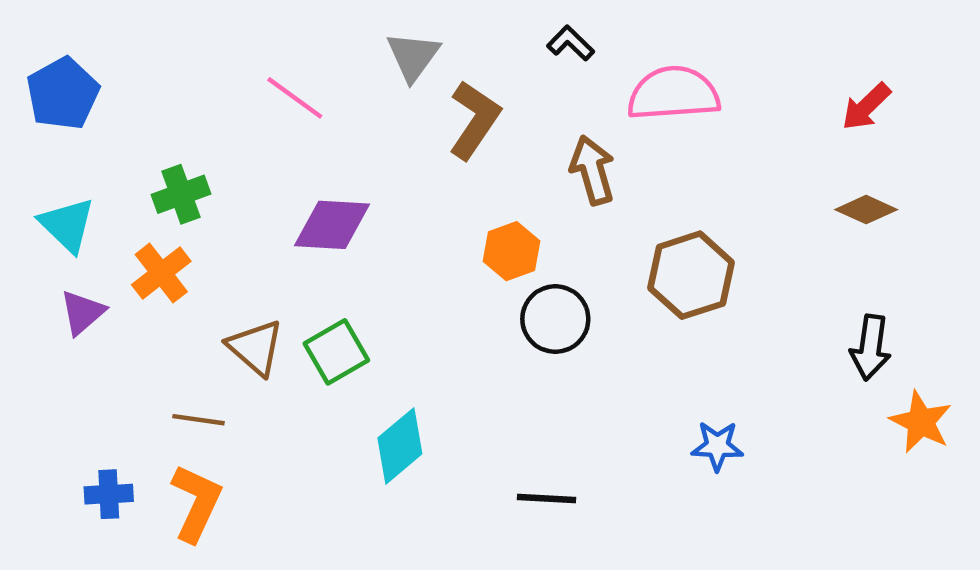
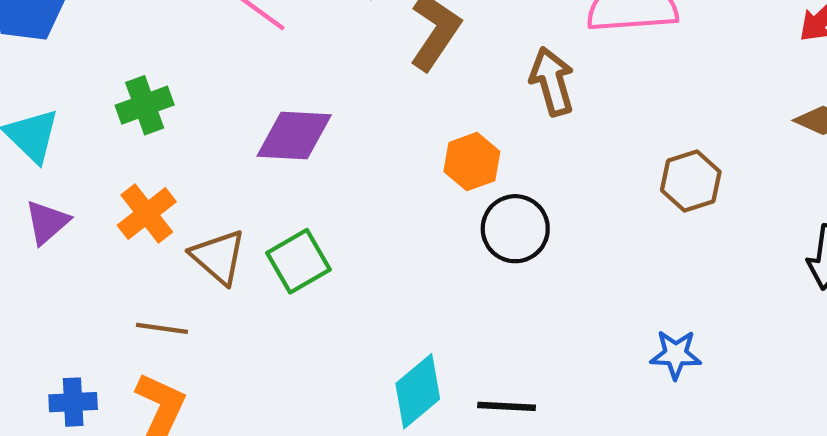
orange cross: (161, 273) -> (147, 214), moved
brown hexagon: (691, 275) -> (691, 181), moved, size x0.7
cyan diamond: (400, 446) -> (418, 391), moved

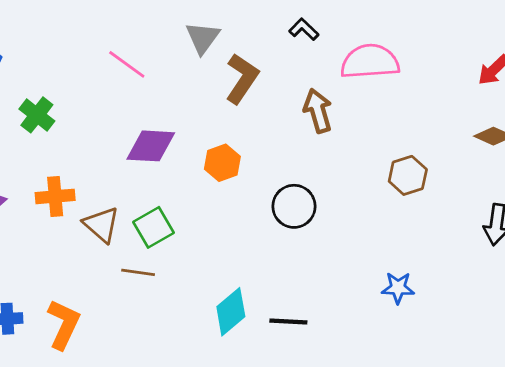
green cross: (145, 105) -> (37, 115), moved, turned -32
orange hexagon: (472, 162) -> (222, 163), moved
orange cross: (147, 214) -> (55, 196), turned 33
brown line: (162, 328) -> (138, 272), moved

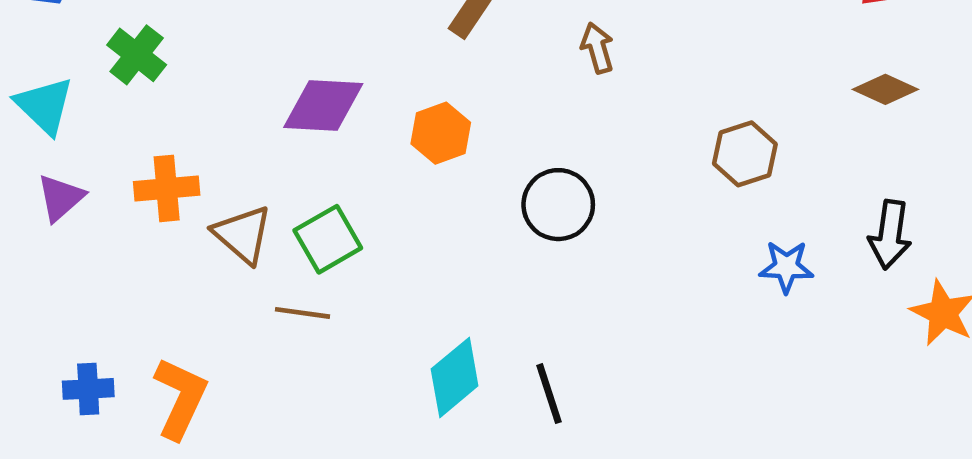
brown arrow: (318, 111) -> (597, 48), size x0.7
blue star: (398, 288) -> (786, 267), moved
black line: (288, 322) -> (549, 394), turned 69

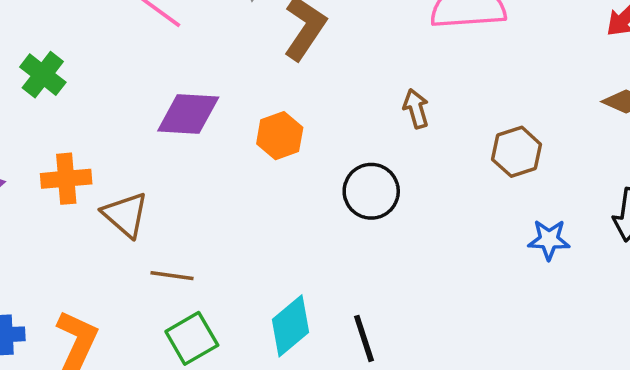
brown arrow: (597, 48) -> (416, 109), moved
green square: (328, 239) -> (192, 338), moved

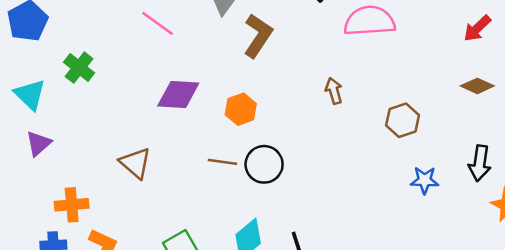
orange cross: (66, 179) -> (72, 205), moved
black circle: (371, 191) -> (264, 164), moved
brown line: (172, 276) -> (222, 162), moved

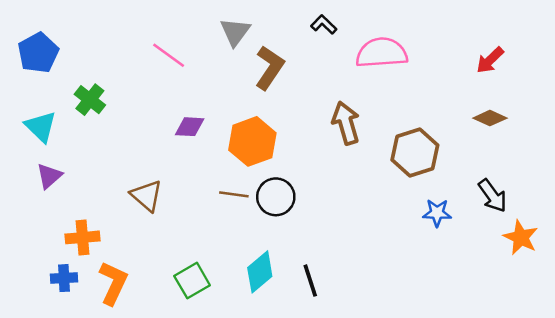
brown arrow: (334, 91) -> (346, 123), size x1.6
purple diamond: (178, 95) -> (190, 127), size x0.7
orange hexagon: (241, 109) -> (252, 141), size x1.5
brown hexagon: (403, 120) -> (415, 153), size x1.4
black arrow: (480, 163) -> (492, 196), turned -44

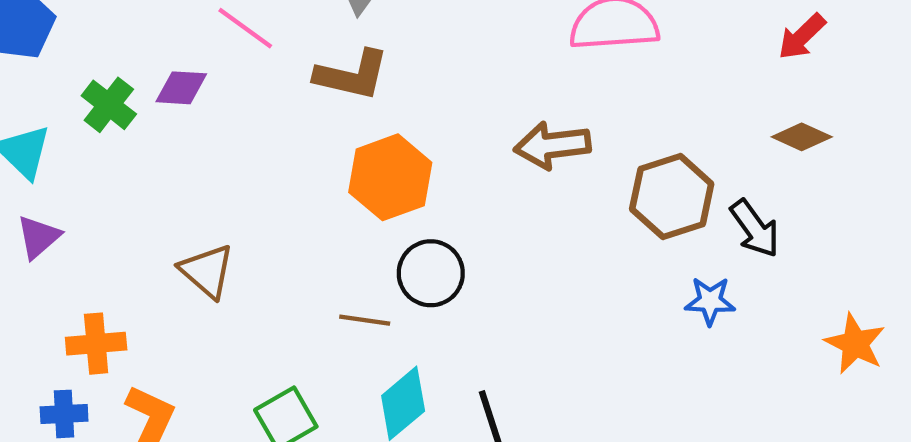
brown L-shape: (270, 68) -> (352, 75), moved, turned 69
brown arrow: (346, 123) -> (552, 145), turned -81
purple diamond: (190, 127) -> (181, 88), moved
brown line: (234, 194) -> (365, 320), moved
black arrow: (492, 196) -> (755, 228), moved

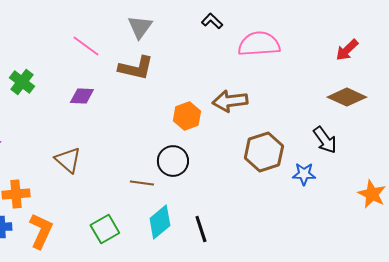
purple diamond: (181, 88) -> (82, 96), moved
brown diamond: (802, 137) -> (347, 97), size x1.4
orange hexagon: (390, 177) -> (187, 116), moved, size x0.7
brown hexagon: (672, 197) -> (264, 152), moved

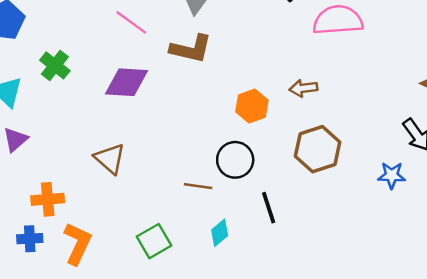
purple diamond: (82, 96) -> (126, 82), size x1.5
brown arrow: (230, 101) -> (303, 88), size x0.7
brown hexagon: (264, 152) -> (318, 149), moved
cyan diamond: (160, 222) -> (220, 233), size x0.7
black line: (201, 229) -> (269, 208), moved

